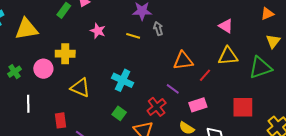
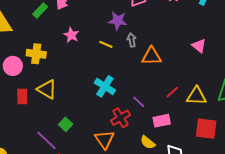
yellow triangle: (228, 56) -> (196, 96), moved
orange triangle: (183, 61) -> (151, 56), moved
cyan cross: (123, 80) -> (105, 86), moved
green square: (119, 113) -> (66, 124), moved
red rectangle: (60, 120) -> (22, 96), moved

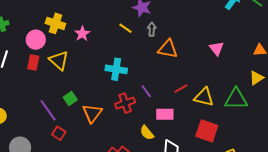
pink star: (71, 35) -> (82, 34), moved
pink circle: (13, 66) -> (36, 40), moved
cyan cross: (105, 86) -> (116, 69), turned -35
orange triangle: (104, 140) -> (92, 113), moved

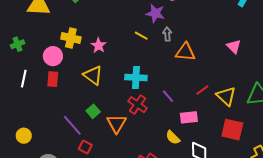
yellow triangle: (59, 60) -> (93, 75), moved
yellow triangle: (204, 97) -> (226, 96), turned 35
red cross: (125, 103) -> (138, 105), moved, turned -30

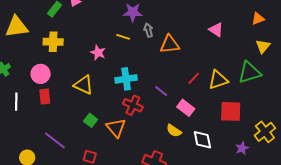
yellow cross: (71, 38) -> (53, 42), moved
pink star: (99, 45) -> (98, 53), moved
yellow triangle: (226, 96) -> (218, 80), turned -50
pink rectangle: (189, 117) -> (186, 108), turned 54
purple line: (72, 125) -> (55, 141), moved

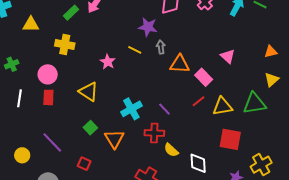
yellow triangle: (17, 27) -> (31, 24), size x0.7
cyan cross: (126, 79) -> (131, 109), moved, turned -30
red cross: (133, 105) -> (154, 133), moved, turned -30
pink rectangle: (186, 108) -> (204, 77), moved

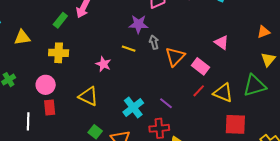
orange triangle: (180, 64) -> (175, 57), turned -40
white line: (19, 98) -> (28, 121), moved
yellow triangle: (222, 106) -> (223, 93), turned 40

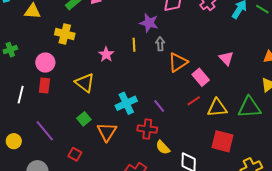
yellow line: (129, 49) -> (134, 45), turned 56
yellow triangle: (223, 93) -> (217, 108), turned -40

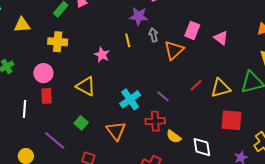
pink rectangle: (201, 77) -> (192, 30), moved, turned 72
green square: (84, 119) -> (81, 123), moved

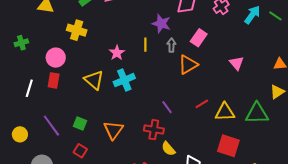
pink rectangle: (192, 30) -> (199, 38), moved
cyan cross: (130, 99) -> (124, 80), moved
green square: (81, 123) -> (80, 123), moved, turned -32

